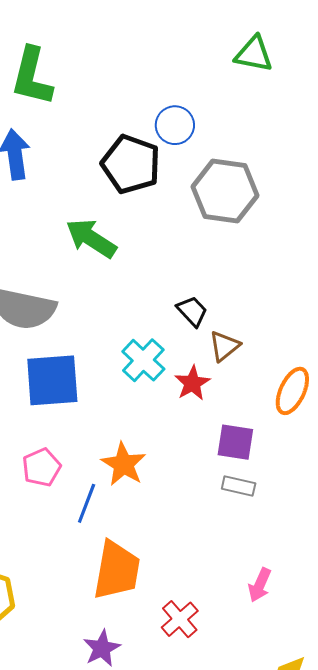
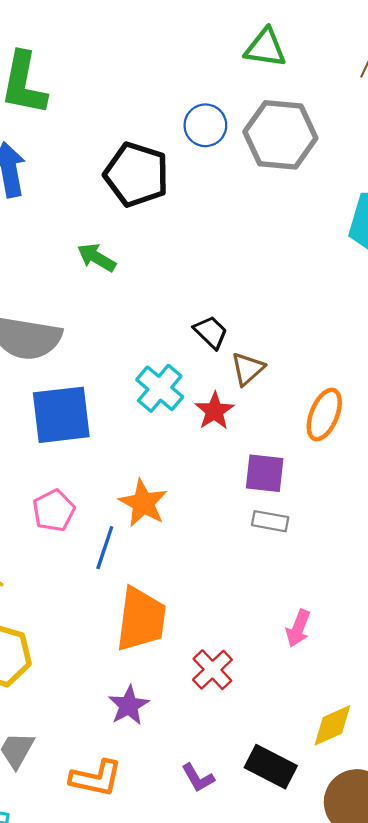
blue circle: (175, 125) -> (205, 125), moved
gray hexagon: (225, 191) -> (280, 135), moved
green arrow: (91, 238) -> (97, 258), size x0.7

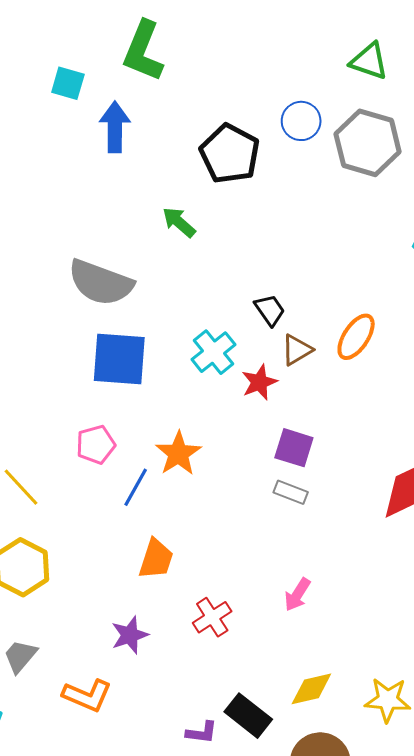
orange ellipse: (324, 415) -> (356, 337), moved
orange trapezoid: (141, 619) -> (156, 559), size x0.7
purple L-shape: (198, 778) -> (202, 732), moved, turned -64

